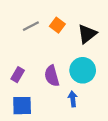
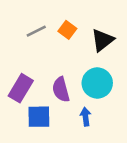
purple rectangle: (18, 75) -> (21, 88), size x1.5
blue square: (22, 106) -> (39, 117), moved

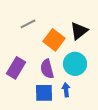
orange square: (67, 30) -> (54, 40), moved, size x1.5
blue square: (39, 117) -> (44, 93), moved

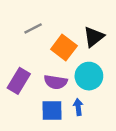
purple semicircle: (47, 69) -> (56, 82), turned -66

